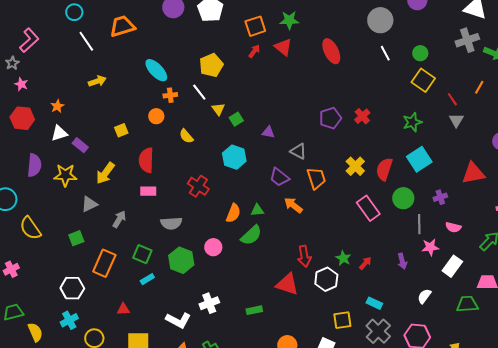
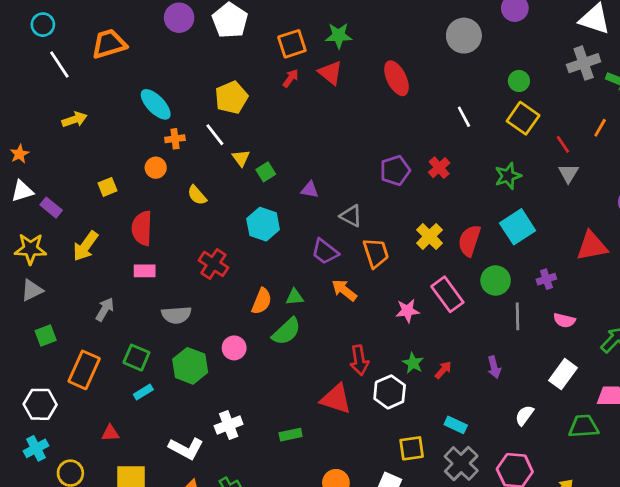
white line: (385, 53) -> (464, 117), moved
gray triangle: (89, 204) -> (32, 290), moved
pink star: (430, 247) -> (407, 311), moved

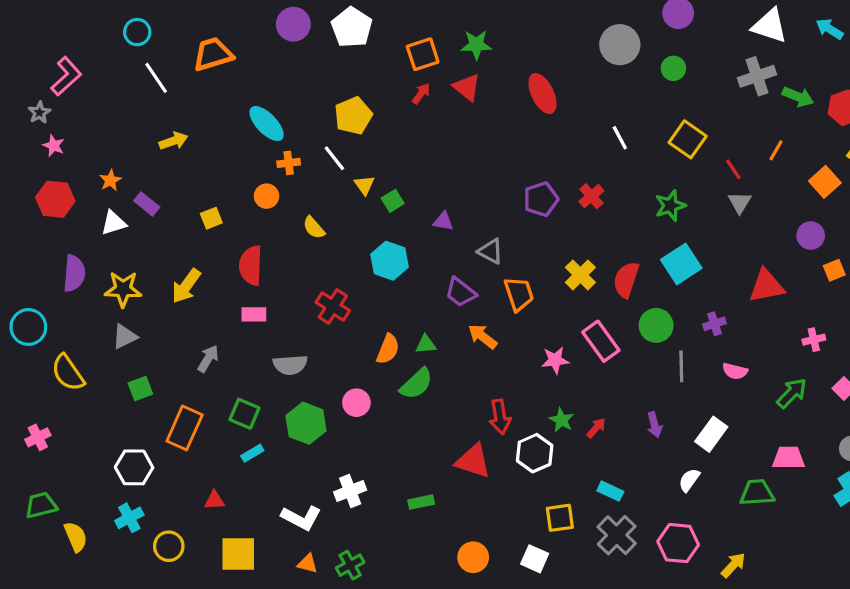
green circle: (519, 81) -> (673, 68), moved
purple rectangle: (51, 208) -> (147, 204), moved
white rectangle: (563, 374) -> (711, 434), moved

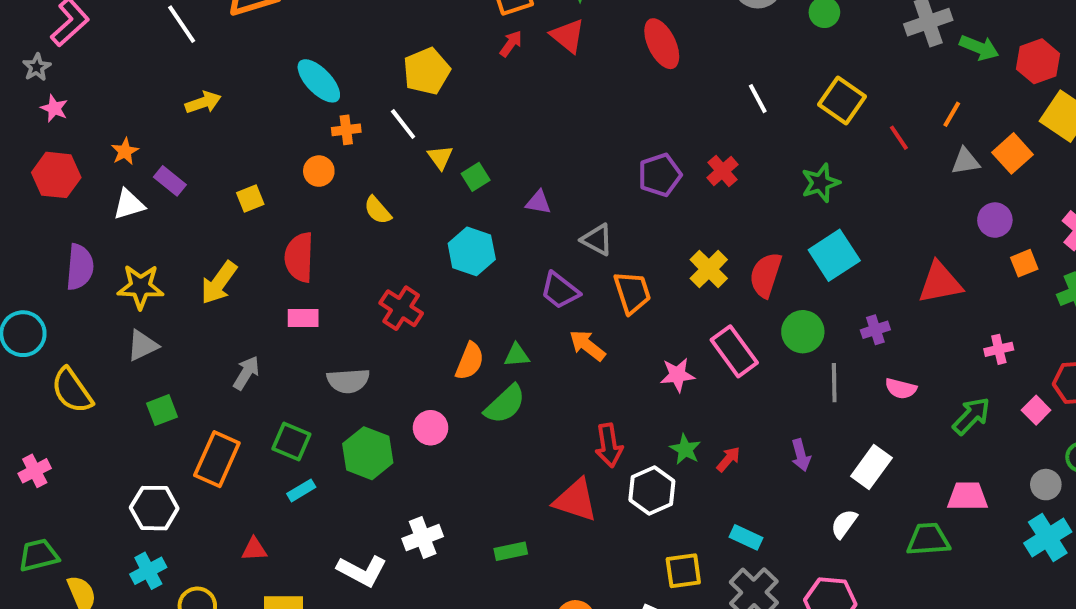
gray triangle: (740, 202) -> (965, 161), moved, turned 50

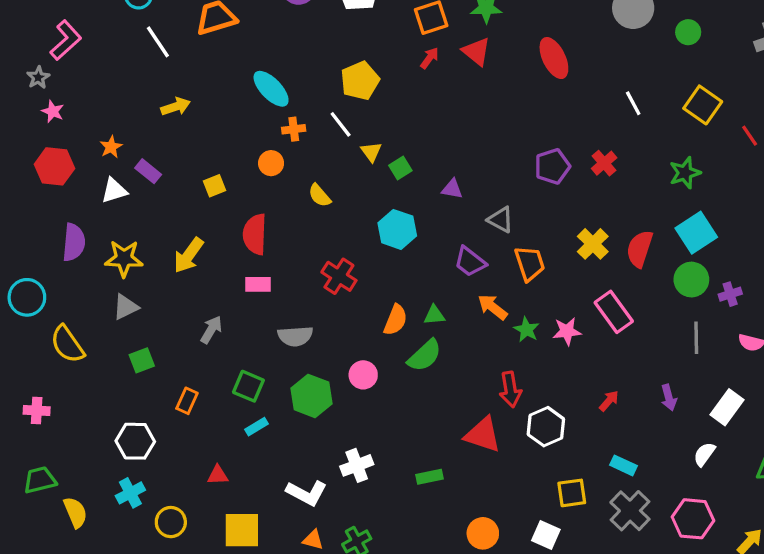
green circle: (803, 332) -> (691, 280), moved
green star: (685, 449) -> (526, 330), moved
orange rectangle: (217, 459) -> (187, 401), size x0.6
pink cross: (35, 471) -> (37, 410), turned 30

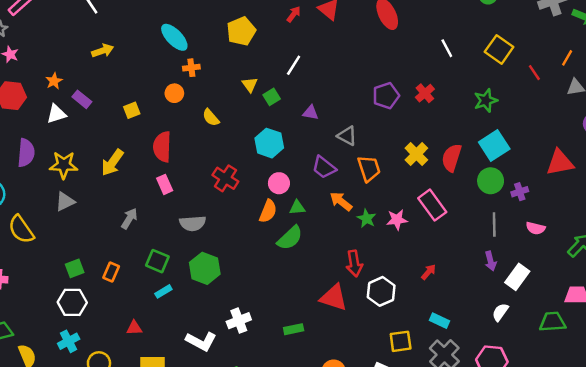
white line: (341, 124) -> (294, 65), moved, turned 70
pink rectangle: (258, 284) -> (165, 184), turned 66
green square: (142, 360) -> (75, 268), moved
pink circle: (363, 375) -> (279, 183), moved
purple arrow: (669, 398) -> (491, 261), moved

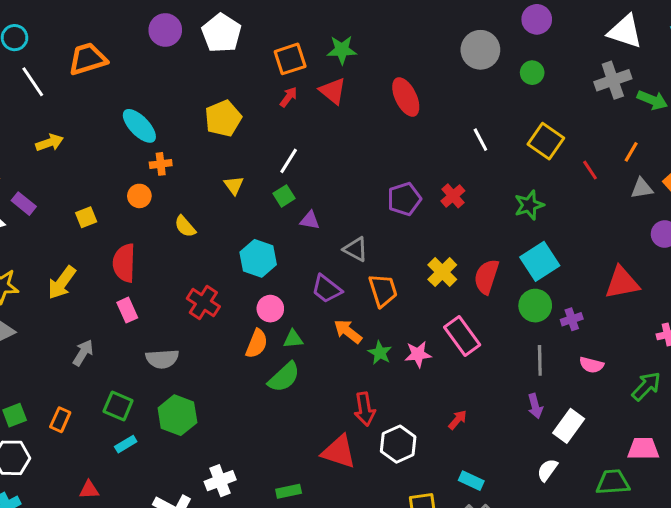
green square: (272, 97) -> (284, 196), moved

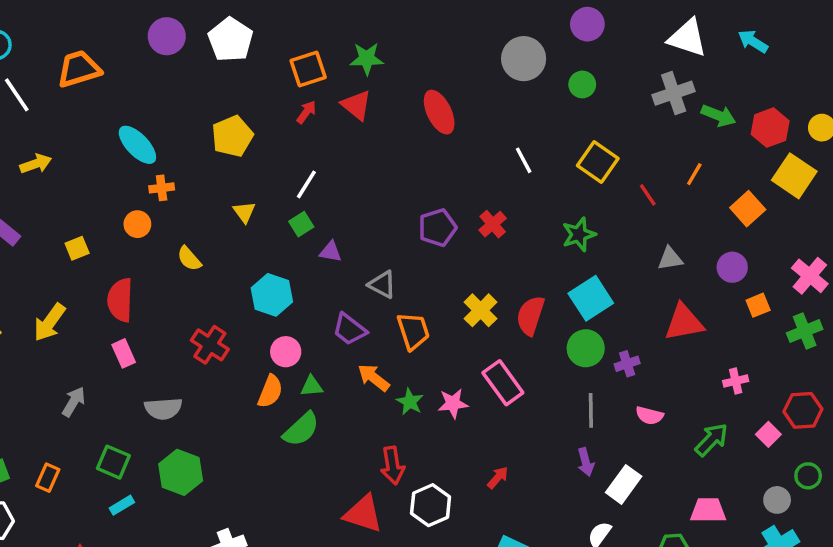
gray triangle: (642, 188) -> (670, 259), moved

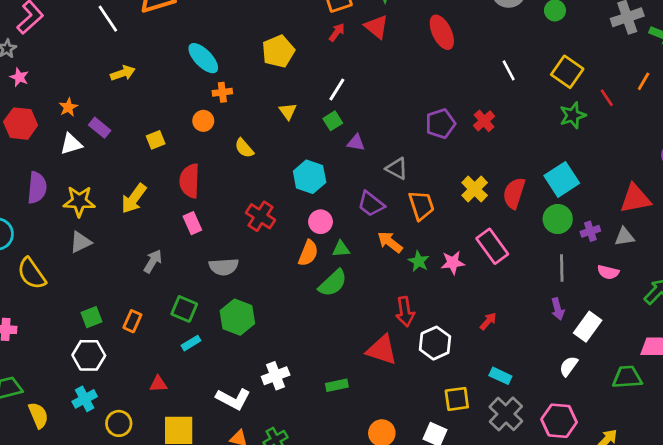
green star: (579, 234) -> (573, 115), moved
gray triangle: (670, 259) -> (624, 237), moved

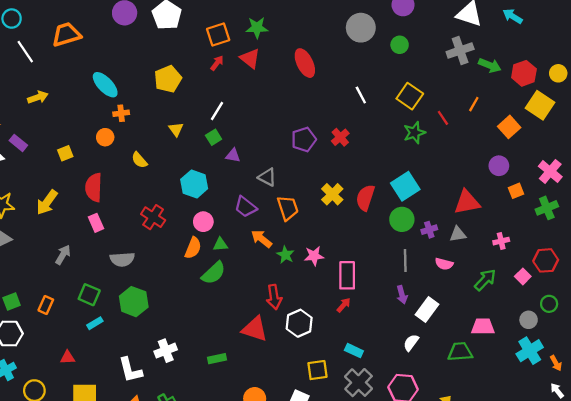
pink rectangle: (492, 246) -> (347, 275), moved, turned 36
white L-shape: (233, 399) -> (130, 370), turned 48

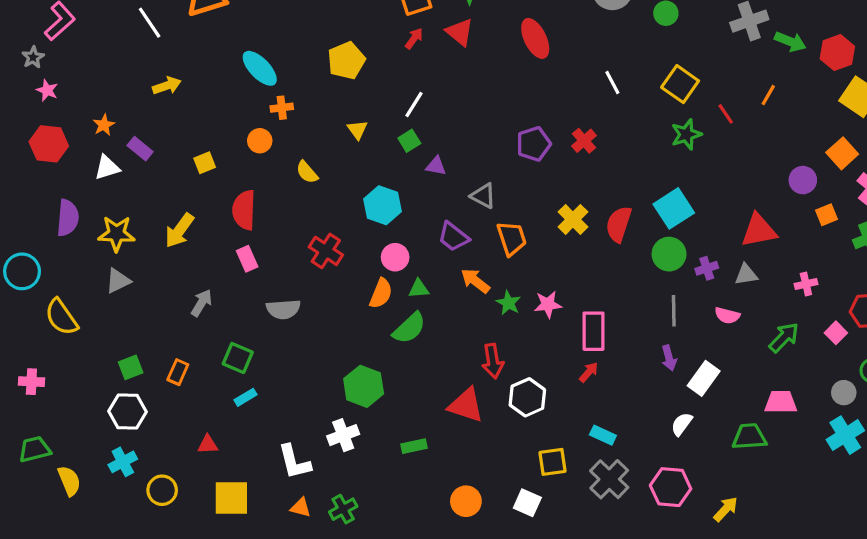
orange square: (509, 127) -> (842, 153), moved
green hexagon: (134, 302) -> (364, 386), moved

